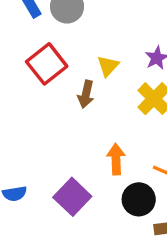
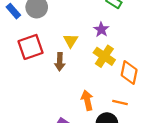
red square: (47, 64) -> (31, 47), turned 30

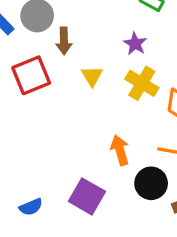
yellow triangle: (71, 41) -> (92, 76), moved
brown arrow: (60, 62) -> (64, 41), moved

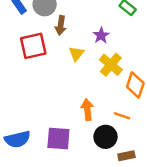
purple star: (135, 44) -> (101, 35), moved
purple square: (87, 196) -> (58, 139), turned -35
blue semicircle: (31, 207) -> (17, 139), size x1.5

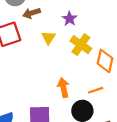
brown arrow: (61, 25) -> (32, 13), turned 70
orange line: (122, 116) -> (96, 90), turned -32

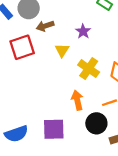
yellow cross: (81, 45) -> (89, 69), moved

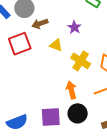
yellow triangle: (62, 50) -> (56, 45), turned -40
black circle: (96, 123) -> (78, 113), moved

